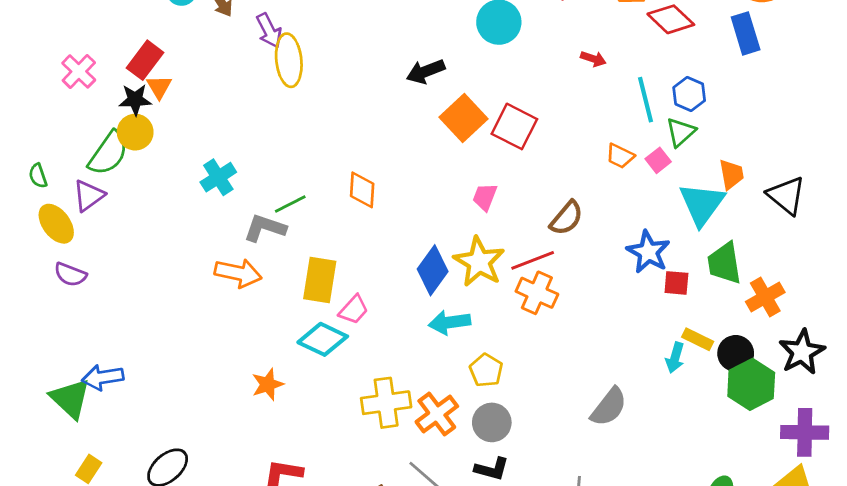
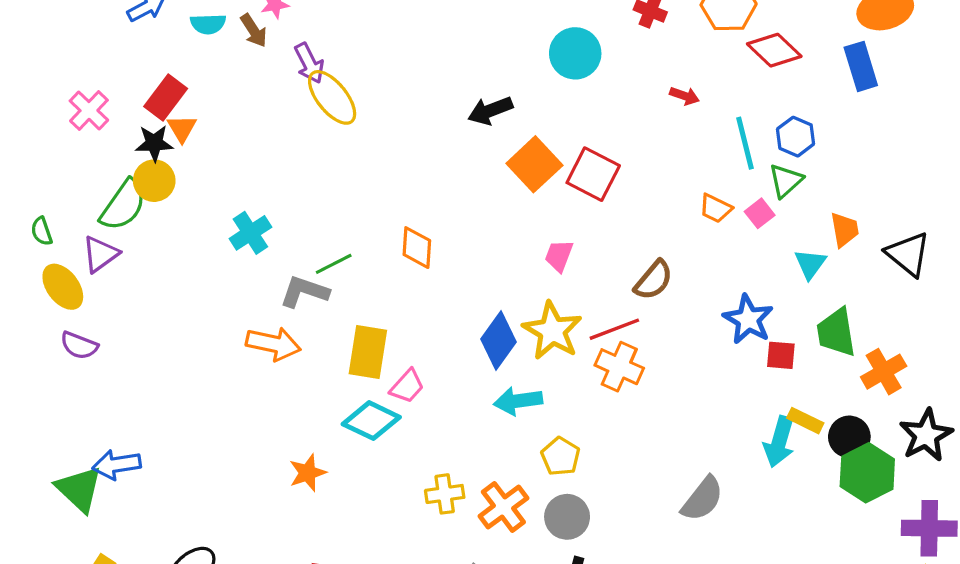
yellow ellipse: (289, 60) -> (332, 97), turned -33
cyan triangle: (702, 204) -> (810, 264), size x0.6
cyan arrow: (675, 358) -> (779, 442), size x1.4
yellow cross: (386, 403) -> (445, 494), size x0.7

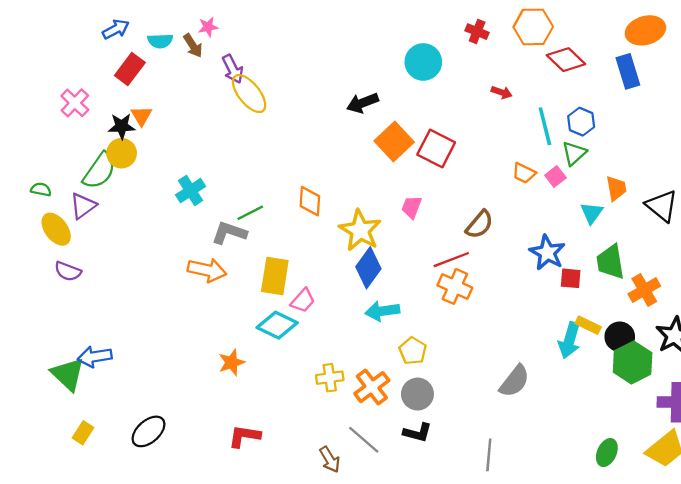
red rectangle: (166, 97) -> (130, 69), moved
green semicircle: (42, 231) -> (41, 189), turned 120
yellow star: (552, 331) -> (360, 230), moved

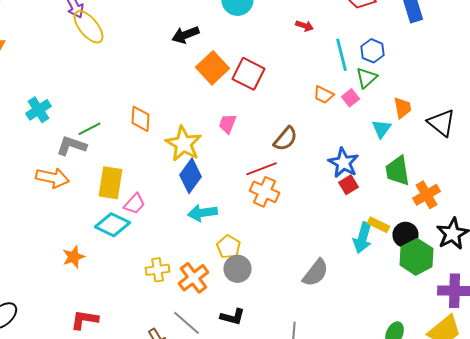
red square: (571, 278) -> (348, 185), moved, turned -36
gray circle: (417, 394) -> (238, 269), moved

